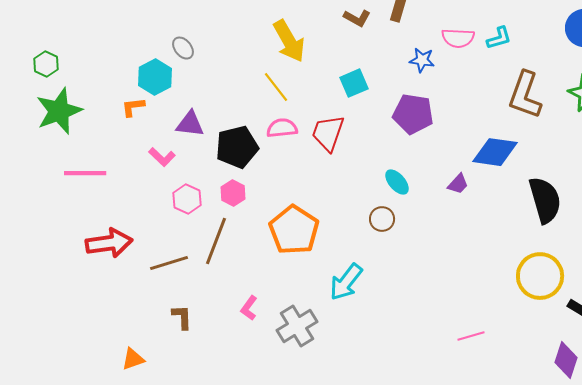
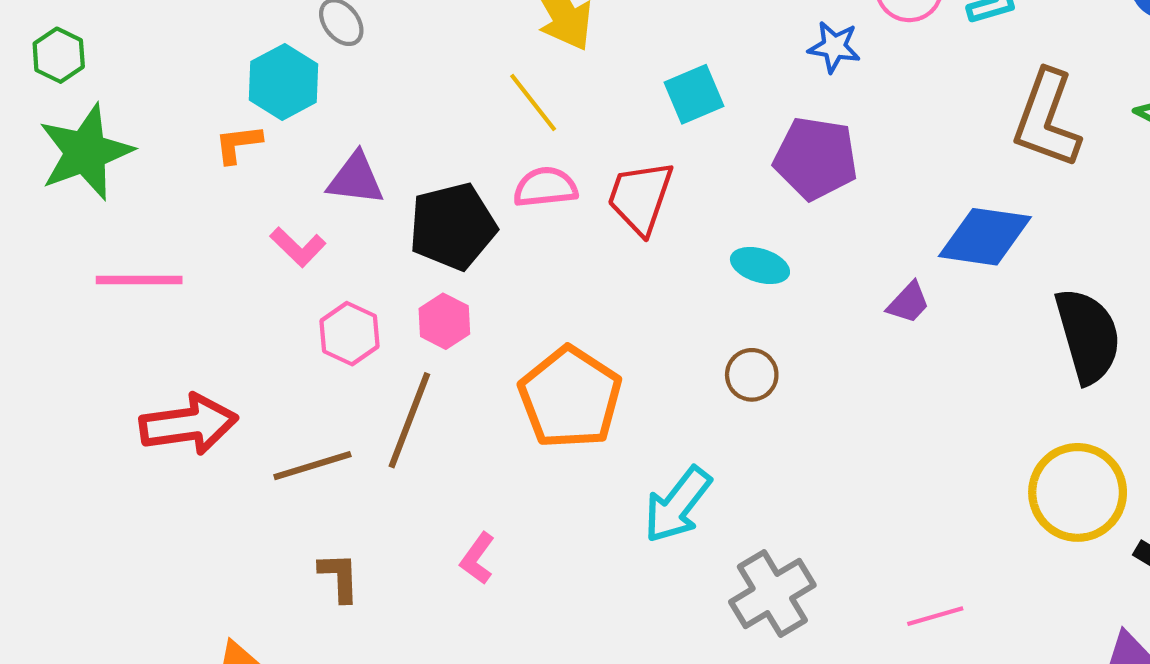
cyan ellipse: (397, 182) -> (760, 266), moved, turned -32
gray cross: (297, 326) -> (772, 593), moved

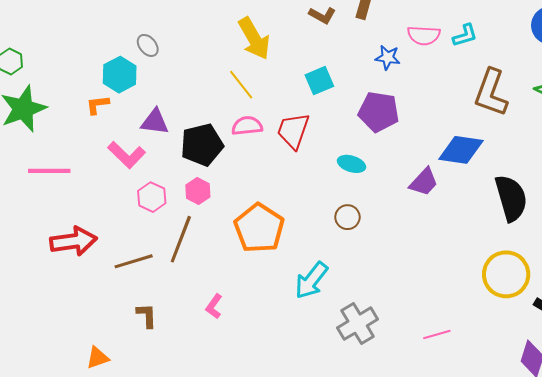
pink L-shape: (298, 247) -> (127, 155), size x1.4
purple trapezoid: (908, 303) -> (424, 182), size x1.4

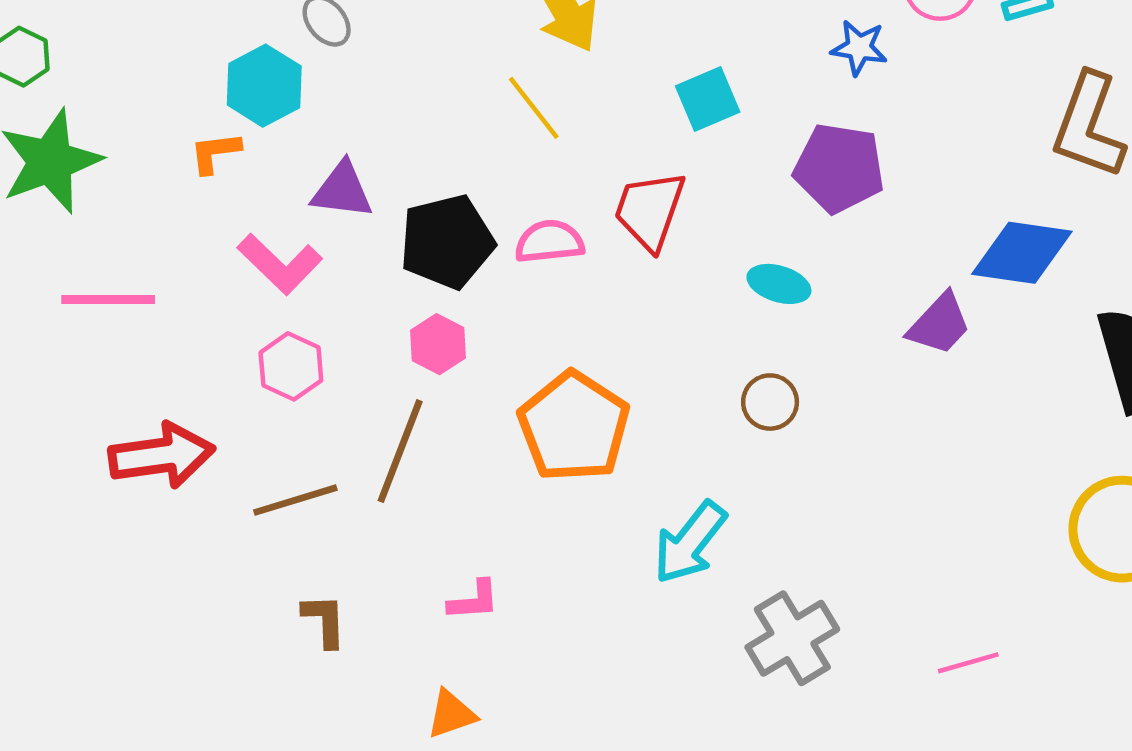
pink semicircle: (247, 126) -> (549, 242), moved
pink hexagon: (152, 197) -> (291, 366), moved
pink L-shape: (214, 306) -> (474, 600), turned -130
orange triangle: (98, 358) -> (451, 714), moved

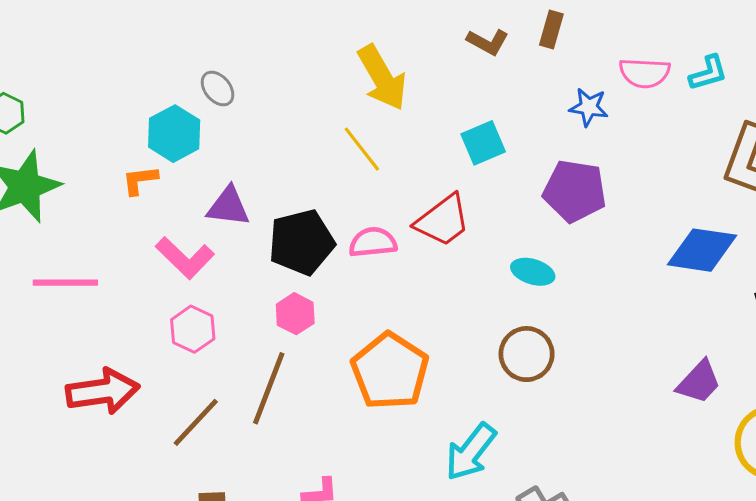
red trapezoid: (650, 210) -> (443, 220), turned -146
purple trapezoid: (939, 324) -> (699, 382), moved
brown circle: (770, 402) -> (527, 354), size x1.4
brown line: (295, 500) -> (196, 422), turned -30

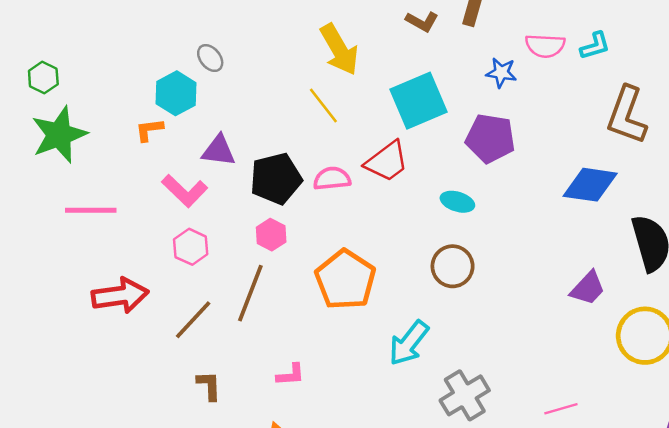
cyan square: (483, 143) -> (418, 101), size x1.6

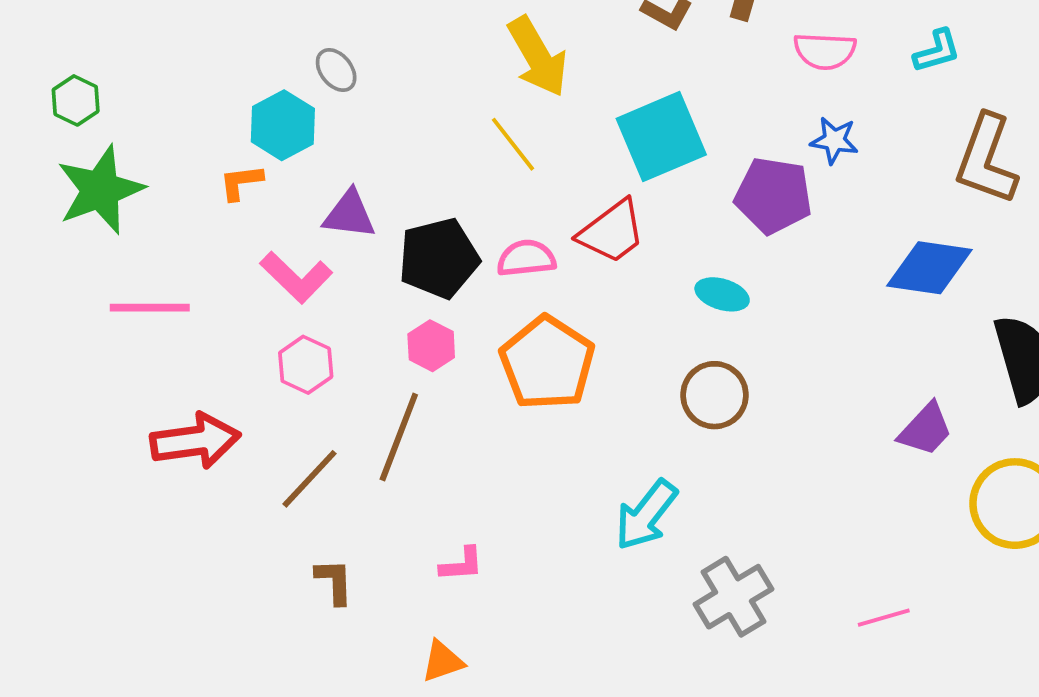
pink semicircle: (545, 46) -> (825, 51), moved
blue star: (501, 73) -> (834, 140), moved
orange pentagon: (345, 280) -> (547, 363), moved

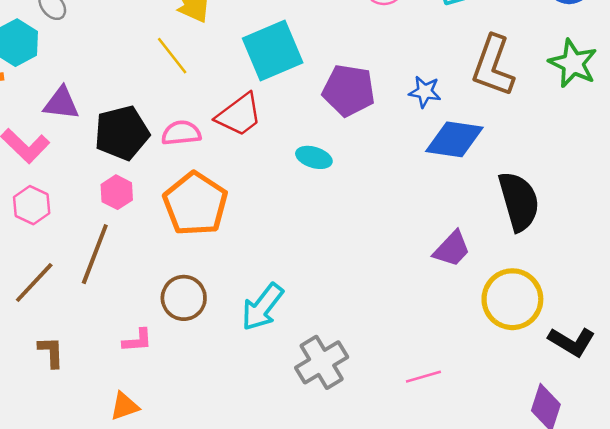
blue star: (834, 140) -> (425, 92), moved
brown circle: (714, 395) -> (184, 298), moved

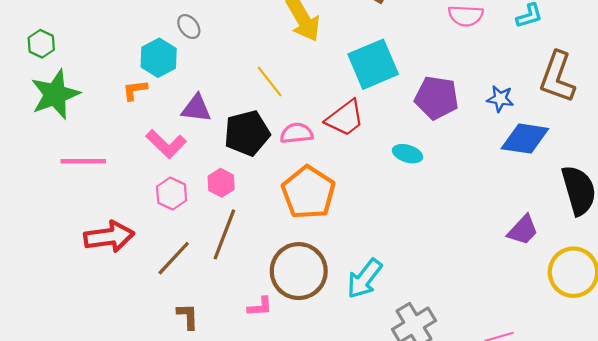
yellow line: (172, 56) -> (270, 81), moved
pink hexagon: (117, 192) -> (221, 183), moved
brown circle: (184, 298) -> (299, 271), size x1.5

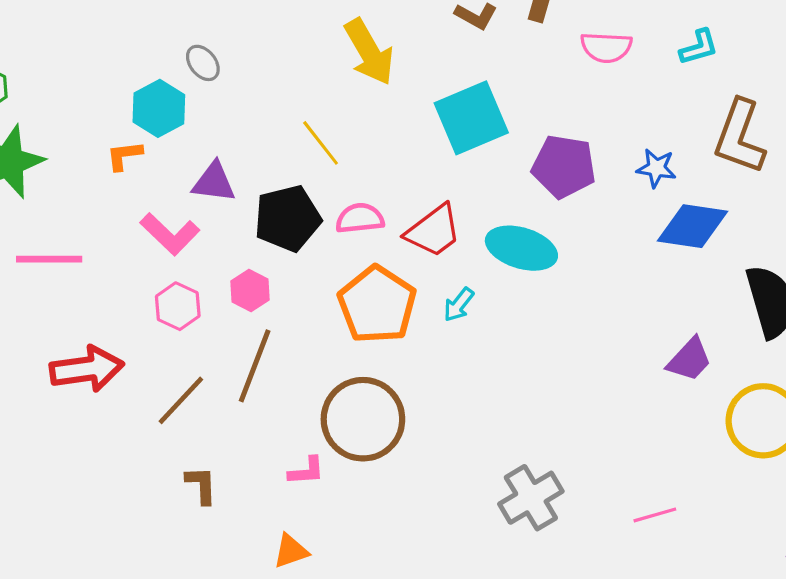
red trapezoid: (345, 118) -> (434, 231), moved
cyan ellipse: (408, 154) -> (521, 248), size x1.6
cyan arrow: (364, 279) -> (459, 305), moved, size x0.6

